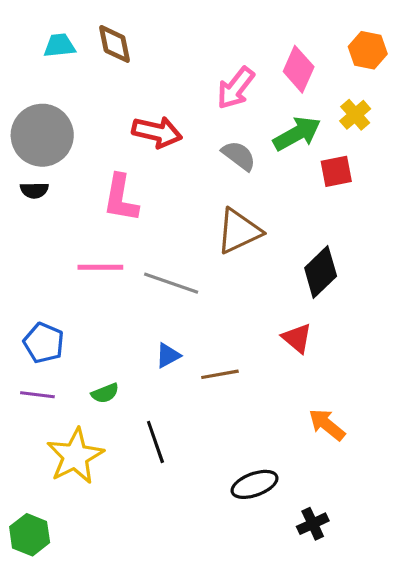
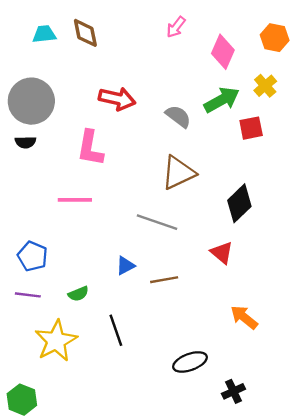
pink arrow: (236, 88) -> (176, 27), moved, size x0.7
gray line: (171, 283) -> (157, 222), moved

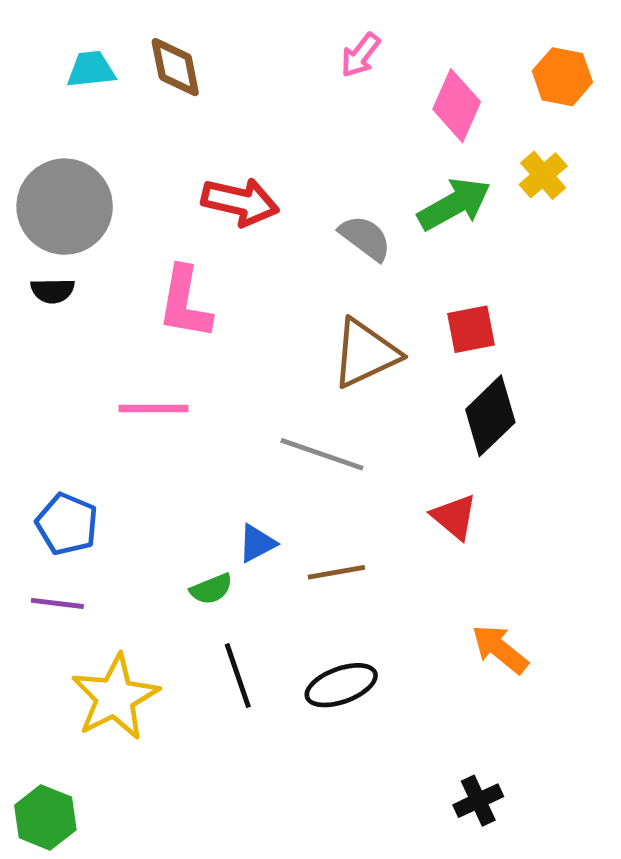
red square: (251, 128) -> (471, 329), moved
green semicircle: (78, 294) -> (211, 589), moved
black ellipse: (190, 362) -> (341, 685), moved

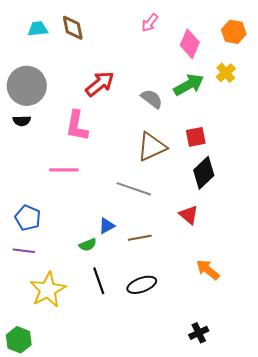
red arrow: (240, 202) -> (100, 84), turned -52

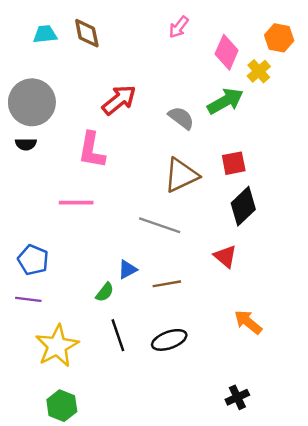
yellow cross: (226, 73) -> (259, 71), moved
green semicircle: (88, 245) -> (105, 292), turned -30
green hexagon: (19, 340) -> (62, 406), moved

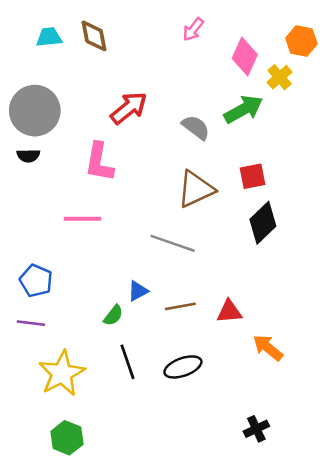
red triangle: (225, 256) -> (229, 312), moved, turned -45

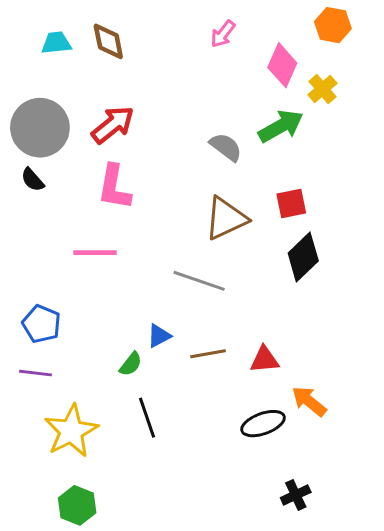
orange hexagon: (301, 41) -> (333, 25), moved
red arrow: (129, 108) -> (113, 125), moved
black semicircle: (28, 156) -> (33, 180), turned 50
black ellipse: (183, 367) -> (263, 424), moved

